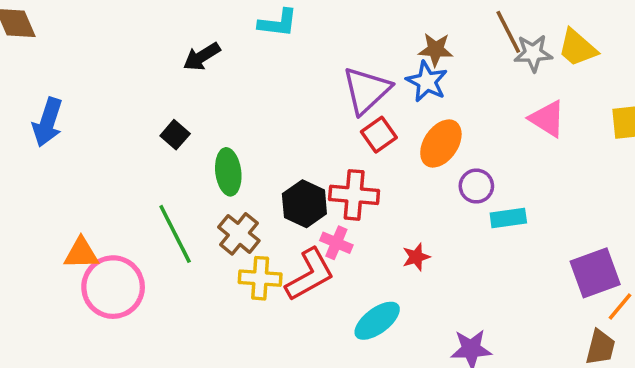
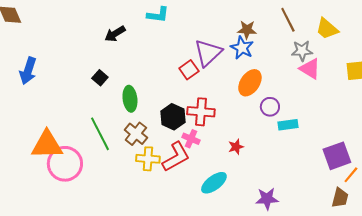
gray star: (533, 53) -> (302, 51), moved
red square: (379, 135) -> (189, 70), moved
orange triangle: (81, 253) -> (47, 145), size x1.6

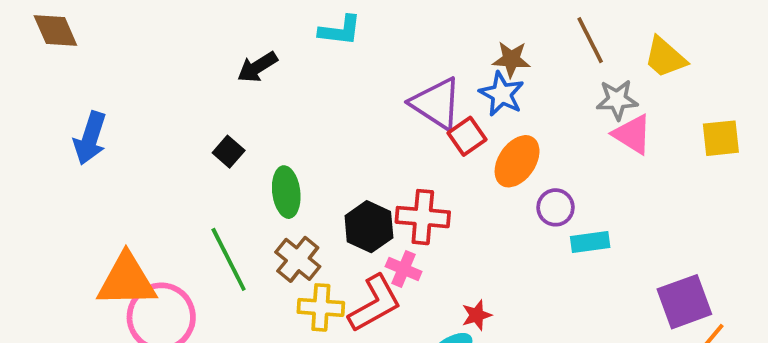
purple triangle: (208, 53) -> (436, 104), turned -44
red square: (189, 70) -> (467, 136), moved
red star: (236, 147) -> (477, 315), moved

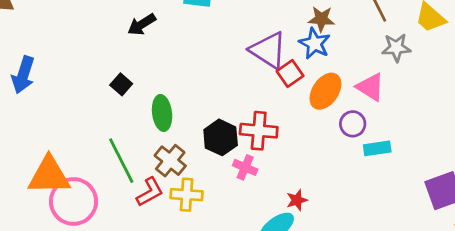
pink triangle: (632, 134) -> (370, 87), moved
red L-shape: (375, 304) -> (150, 192), moved, size x0.7

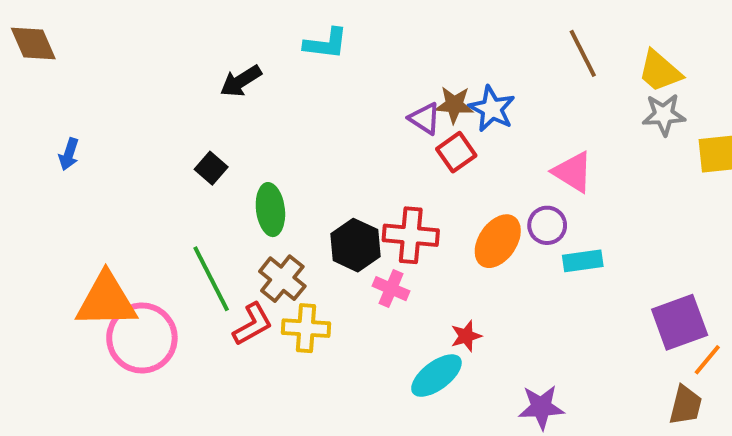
brown star: (321, 19) -> (454, 105), moved
gray star: (396, 48) -> (664, 115), moved
purple triangle: (268, 50) -> (425, 119), size x0.6
blue arrow: (23, 75) -> (69, 154), size x0.6
orange ellipse: (325, 91) -> (498, 241), moved

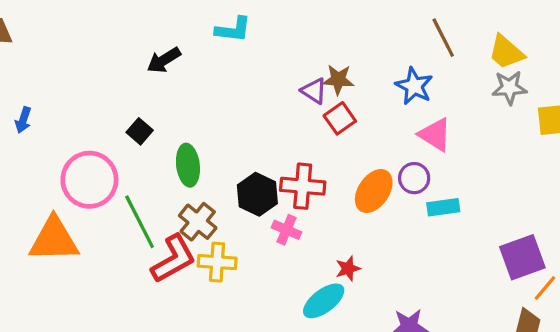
blue star: (492, 109) -> (414, 86), moved
red L-shape: (253, 324) -> (173, 259), size x1.4
pink circle: (142, 338) -> (89, 180), moved

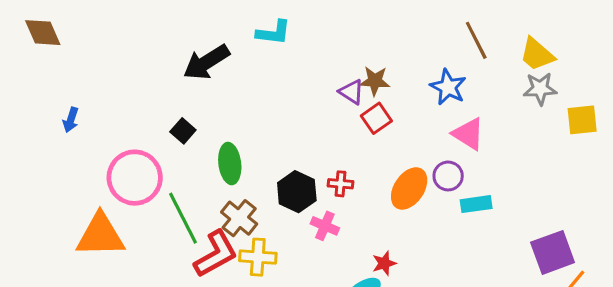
black arrow: (164, 60) -> (206, 62), size x1.4
red cross: (303, 186) -> (340, 184), size x0.6

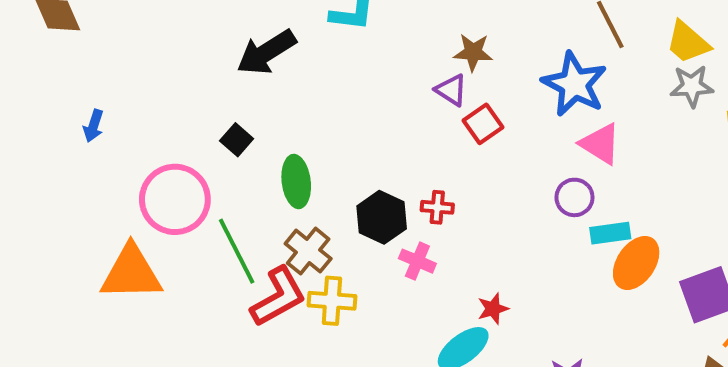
brown star: (375, 81) -> (473, 52), moved
blue star: (448, 87) -> (574, 84), size x1.4
orange ellipse: (409, 188) -> (636, 263), moved

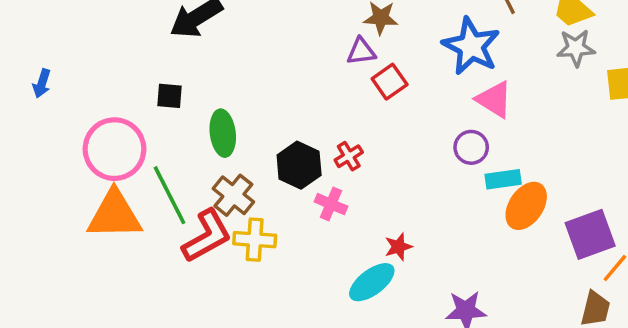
purple triangle: (451, 90) -> (361, 51), turned -40
black square: (237, 140) -> (170, 96), turned -36
red cross: (437, 207) -> (349, 156), turned -36
orange triangle: (131, 273) -> (114, 215), moved

